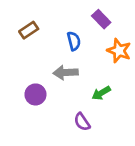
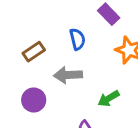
brown rectangle: (29, 30) -> (34, 52), moved

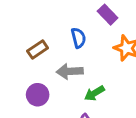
green arrow: (109, 98) -> (94, 93), moved

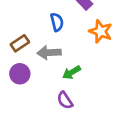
brown rectangle: (38, 50) -> (20, 43), moved

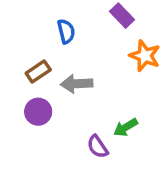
blue semicircle: (57, 22) -> (66, 31), moved
green arrow: (72, 72) -> (126, 127), moved

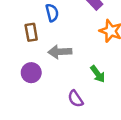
brown rectangle: (38, 71) -> (31, 32), moved, turned -66
green arrow: (126, 127) -> (98, 74), moved, turned -96

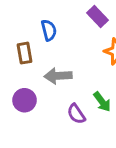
purple semicircle: (75, 99) -> (76, 114), moved

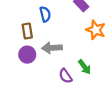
purple circle: (25, 100) -> (27, 55), moved

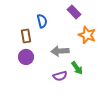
gray arrow: (52, 48) -> (60, 51), moved
purple semicircle: (65, 76) -> (60, 76), turned -72

